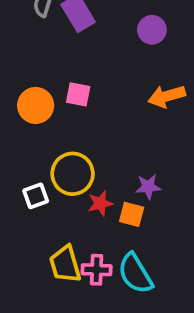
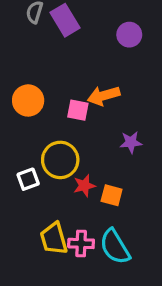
pink square: (78, 94) -> (78, 110), moved
orange arrow: (167, 96) -> (104, 96), moved
purple star: (148, 187) -> (131, 142), moved

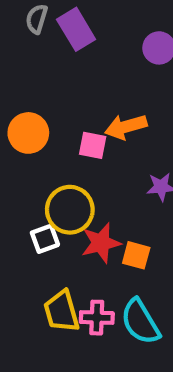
white square: (28, 179) -> (45, 239), moved
red star: (84, 186) -> (101, 243), size x1.4

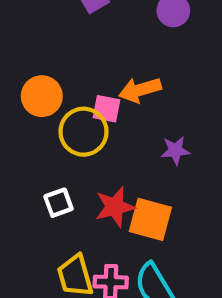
yellow circle: (70, 210) -> (84, 132), moved
orange square: (136, 255) -> (150, 219), size x1.5

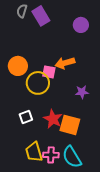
red star: (115, 207) -> (53, 119), turned -30

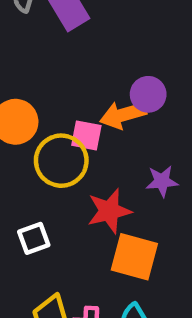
purple circle: (81, 25) -> (148, 94), moved
red star: (53, 119) -> (109, 211), moved, turned 30

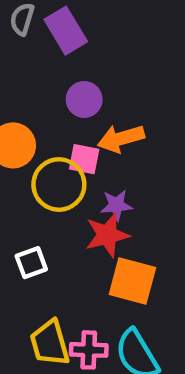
purple circle: (148, 94) -> (84, 99), moved
purple star: (162, 181) -> (116, 205), moved

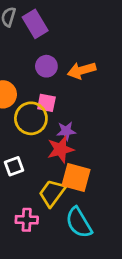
orange arrow: (121, 139) -> (82, 70), moved
yellow trapezoid: (50, 343) -> (52, 193), moved, turned 52
pink cross: (89, 350) -> (27, 220), moved

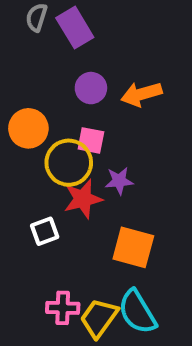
red star: (61, 149) -> (83, 199), moved
yellow trapezoid: (52, 193) -> (99, 318), moved

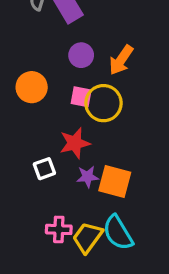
orange arrow: (141, 94) -> (121, 60), turned -40
yellow circle: (69, 163) -> (104, 103), moved
purple star: (119, 181) -> (88, 177), moved

